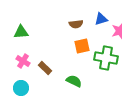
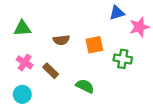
brown semicircle: (76, 24) -> (61, 40), moved
green cross: (106, 58) -> (123, 59), size x0.7

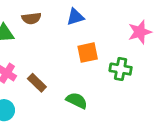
blue triangle: (117, 13) -> (75, 17), moved
brown semicircle: (61, 40) -> (31, 18), moved

